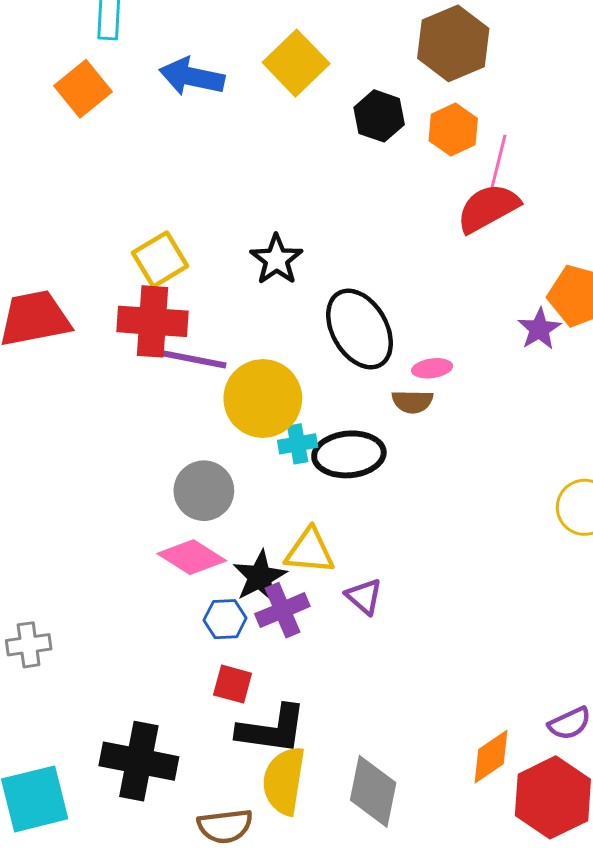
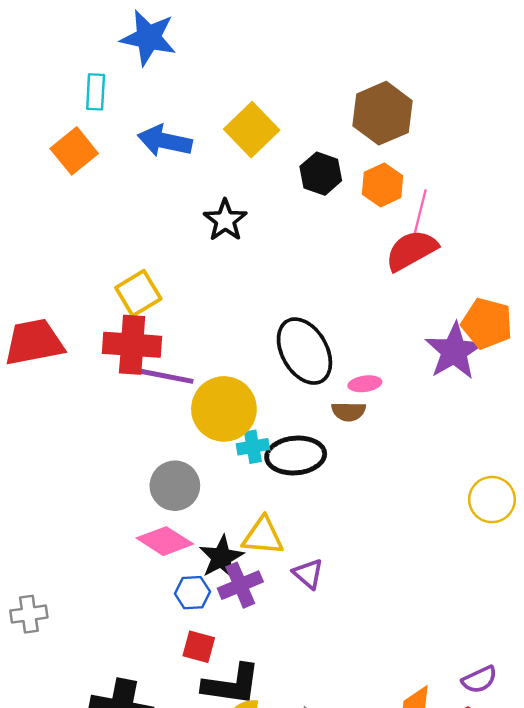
black star: (276, 259) -> (225, 220), moved
purple star: (539, 329) -> (454, 351), size x1.6

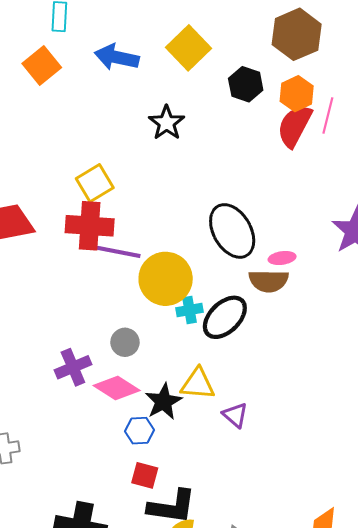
red semicircle: (411, 250) -> (295, 126), moved, turned -33
brown semicircle: (349, 411) -> (269, 281), size x1.4
black ellipse: (296, 456) -> (225, 317), turned -39
gray circle: (175, 486) -> (125, 342), size x0.7
purple cross: (240, 585) -> (73, 367), moved

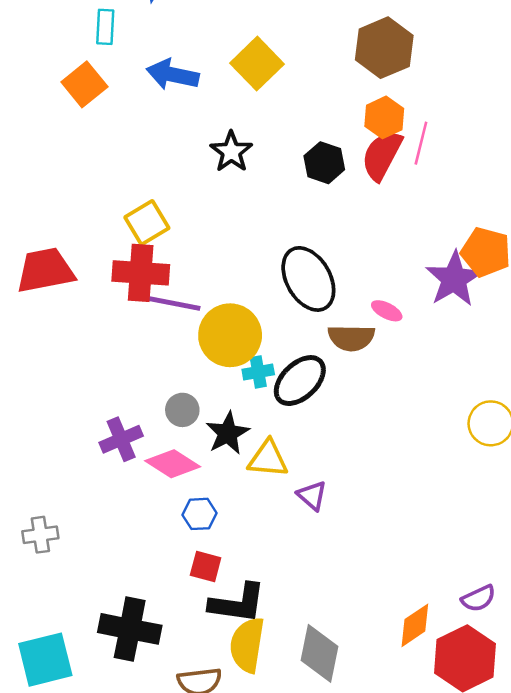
black hexagon: (246, 84) -> (324, 163), moved
pink ellipse: (282, 258) -> (387, 311), moved, turned 35
black star: (163, 402) -> (228, 433), moved

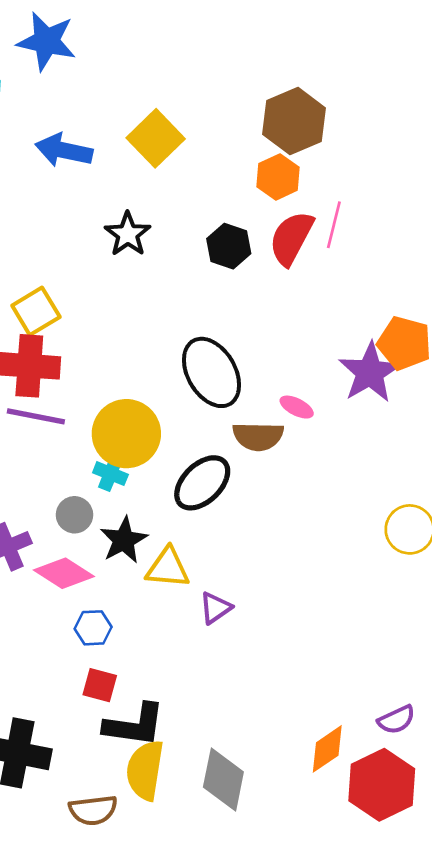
orange hexagon: (384, 117) -> (278, 177), moved
purple line: (174, 303) -> (36, 416), moved
cyan cross: (258, 372) -> (110, 474), moved, turned 32
purple triangle: (312, 496) -> (215, 608), turned 44

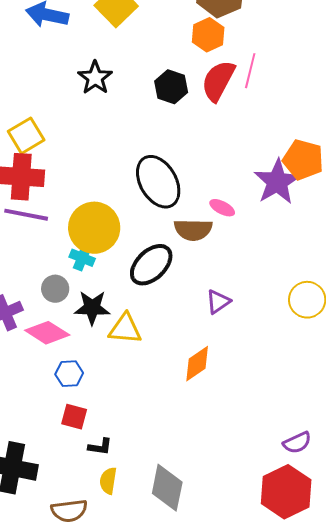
black star: (124, 540) -> (92, 308), turned 30
purple triangle: (215, 608) -> (218, 302), moved
black L-shape: (134, 725) -> (100, 447), size x0.5
orange diamond: (327, 749) -> (197, 364), moved
yellow semicircle: (145, 770) -> (108, 481), size x0.6

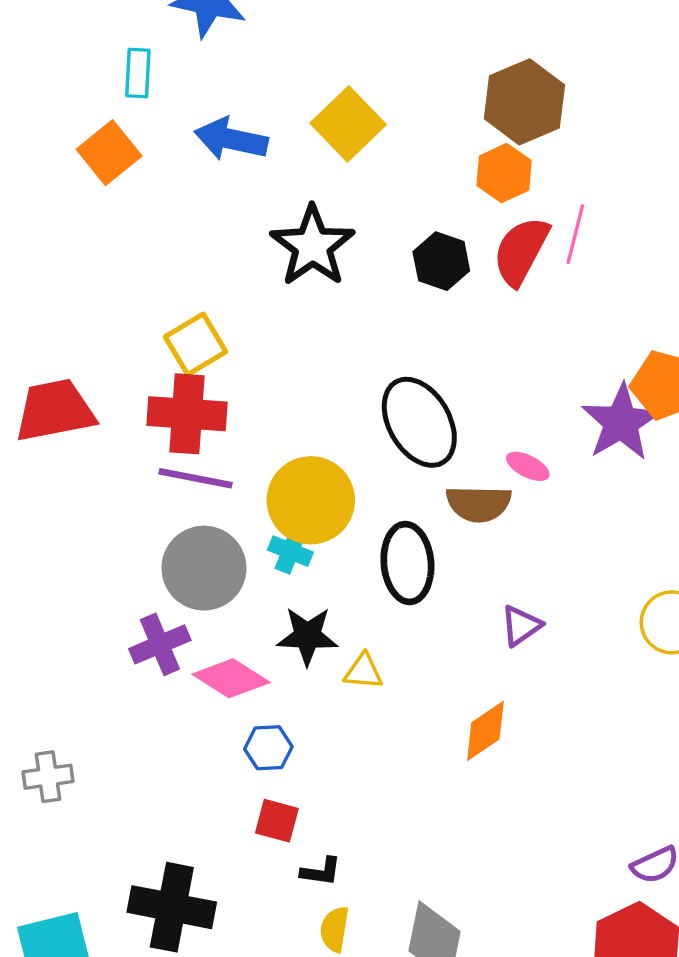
black star: (95, 78) -> (312, 246), size x1.4
black ellipse: (151, 265) -> (407, 563), turned -51
gray circle: (55, 289) -> (204, 568), moved, size x1.8
yellow triangle: (125, 329) -> (363, 672), size x0.7

